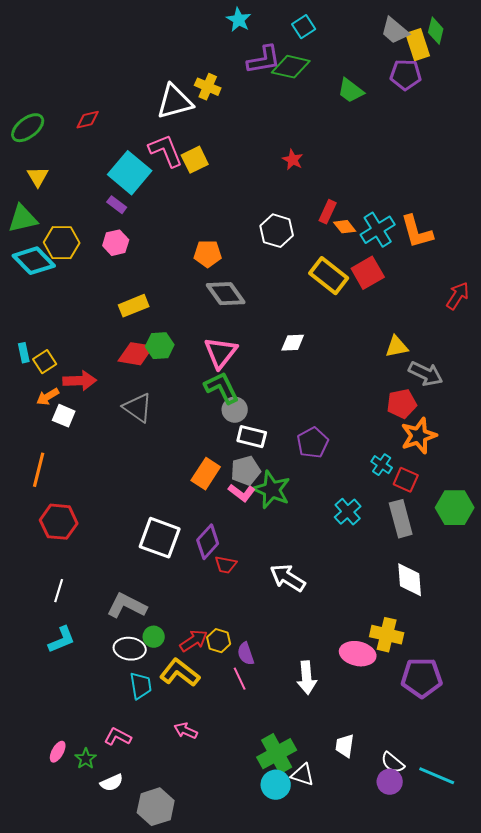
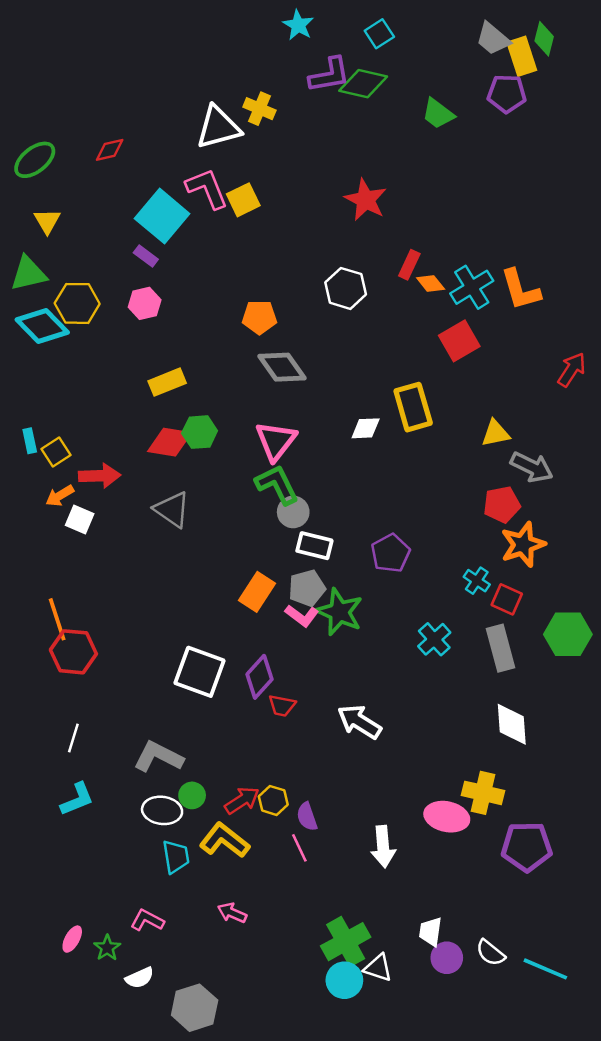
red star: (293, 160) -> (366, 200), size x1.6
yellow rectangle: (329, 276) -> (413, 407), moved, turned 36
orange line: (39, 470) -> (57, 619), moved, turned -32
purple circle: (390, 782) -> (447, 958), moved

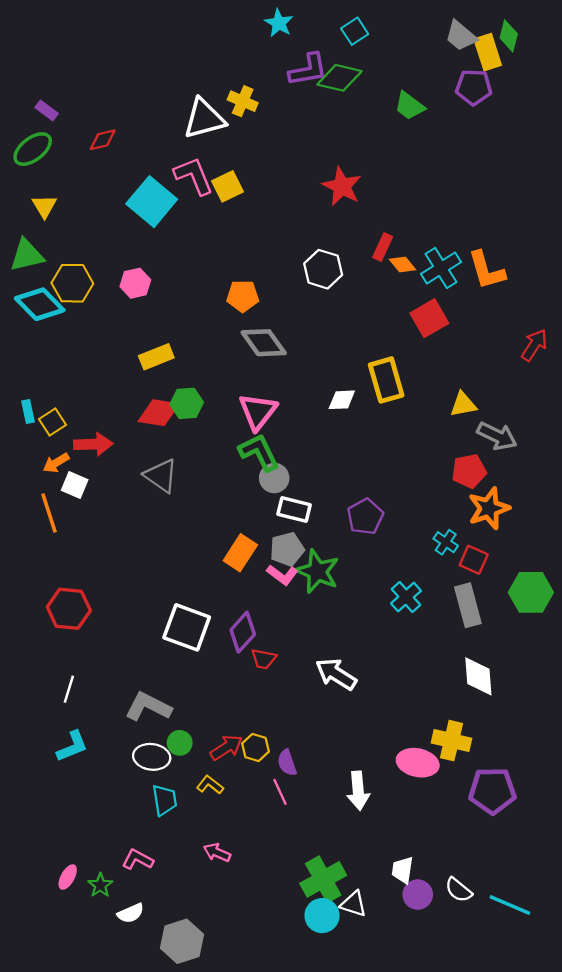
purple rectangle: (146, 256) -> (47, 111), moved
orange line: (57, 619) -> (49, 513), moved
yellow L-shape: (225, 840) -> (210, 785), size x0.6

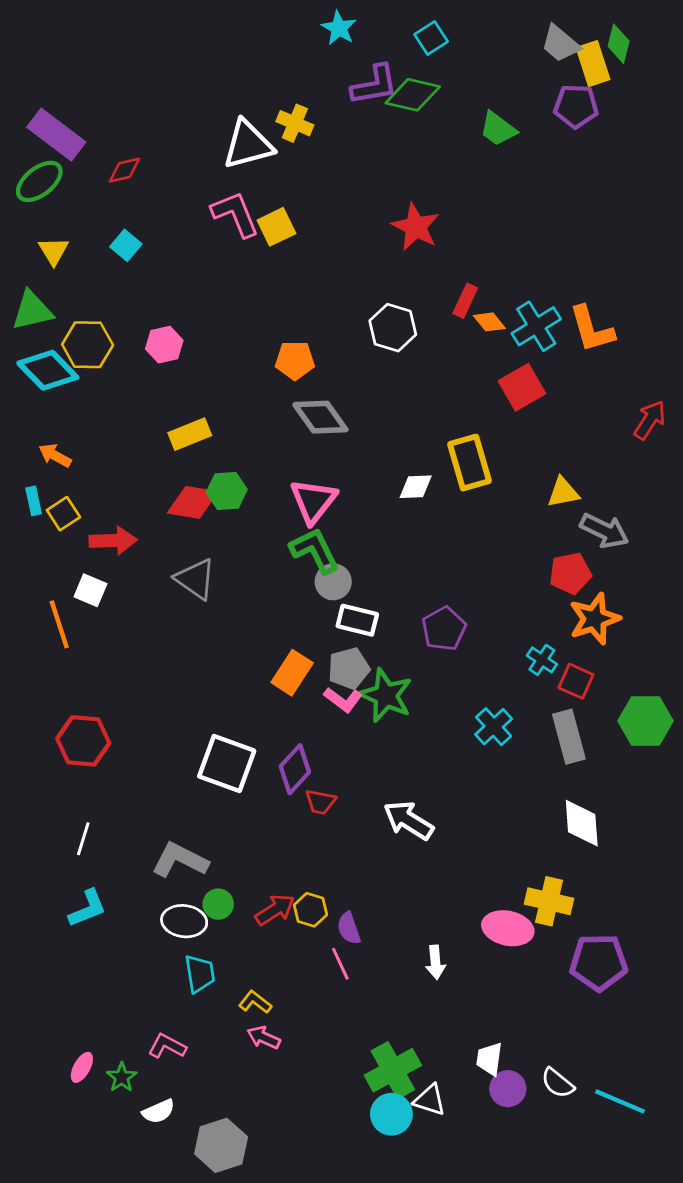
purple rectangle: (47, 111) -> (56, 135), size x2.0
cyan square: (152, 202) -> (126, 245), moved, size x0.5
orange arrow: (56, 463) -> (55, 455), moved, turned 60
yellow L-shape: (210, 785) -> (255, 1002), moved
white arrow: (358, 791) -> (435, 962), size x0.7

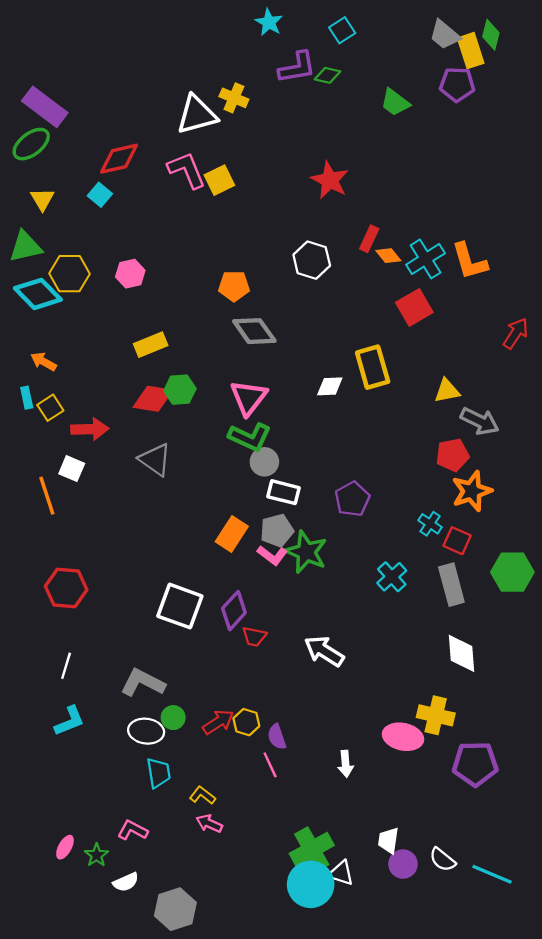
green diamond: (413, 95) -> (328, 75), size x0.6
red diamond: (124, 170) -> (119, 159), moved, size x1.5
green L-shape: (315, 551) -> (250, 437), turned 141
cyan circle: (391, 1114) -> (311, 884), size x1.4

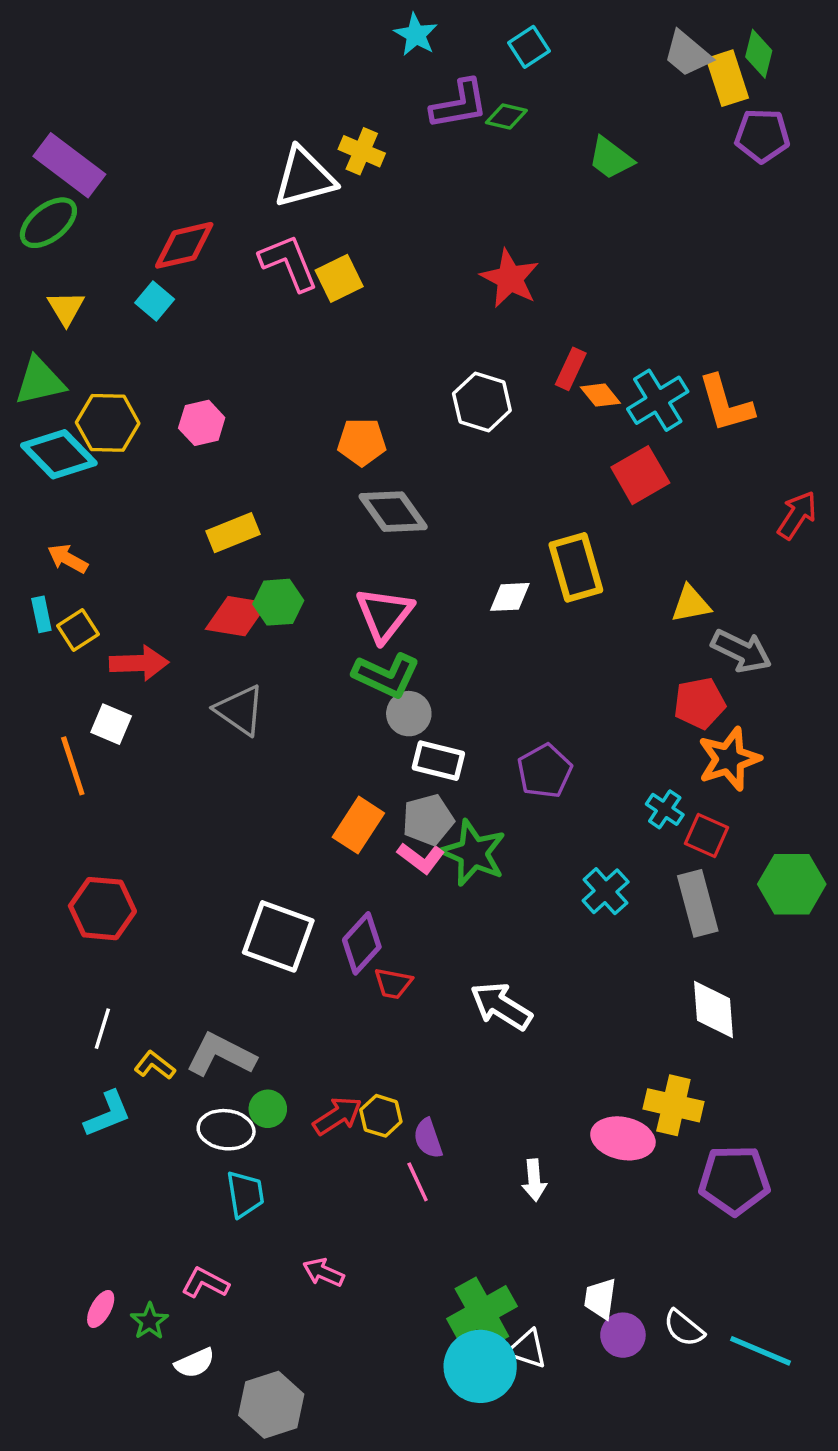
purple pentagon: (457, 84) -> (762, 136), moved
yellow L-shape: (202, 795) -> (155, 1065), moved

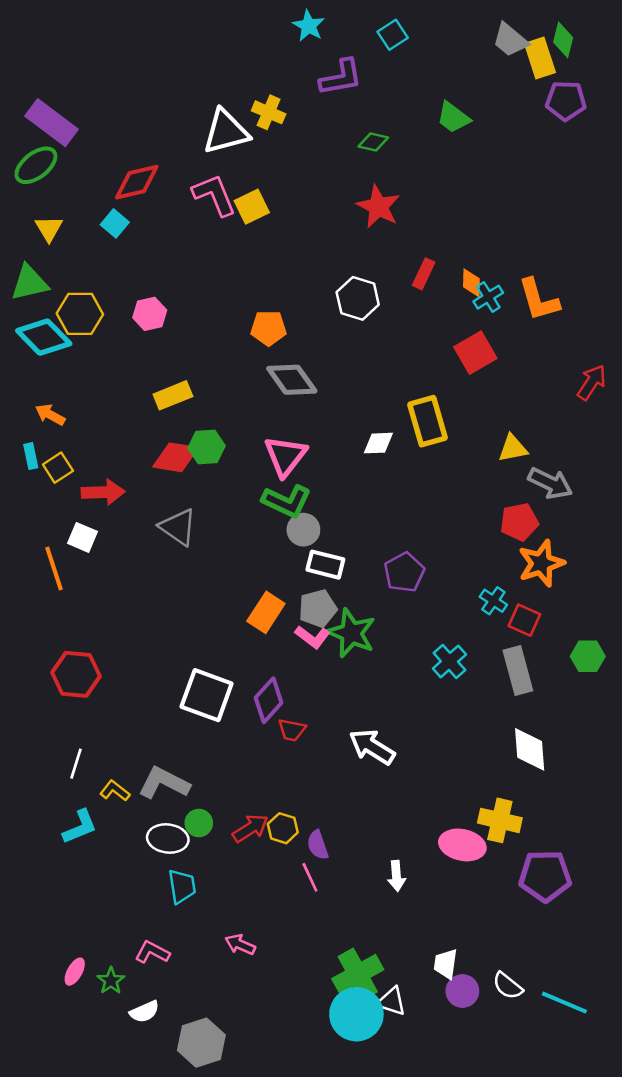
green diamond: (506, 116) -> (373, 142), moved
orange diamond: (600, 395) -> (471, 283), moved, turned 40
cyan cross: (658, 400) -> (488, 297), size x0.7
green hexagon: (792, 884) -> (588, 656), size x0.7

